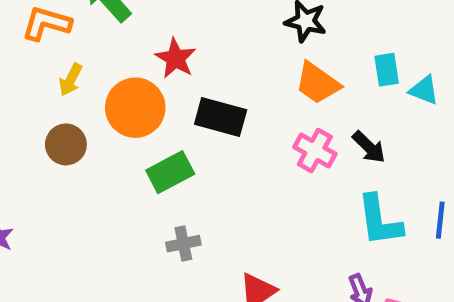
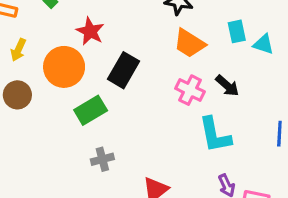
black rectangle: (221, 117) -> (123, 70), turned -72
cyan L-shape: (380, 220) -> (215, 135), moved

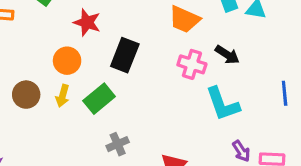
yellow arrow: (18, 50) -> (63, 96), moved
orange circle: (64, 67) -> (67, 61), size x0.7

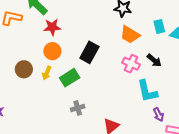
red star: (87, 22) -> (52, 27), moved, turned -30
purple arrow: (241, 151) -> (158, 115), moved

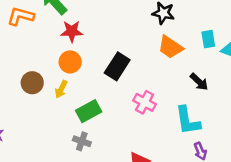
pink cross: (131, 64) -> (145, 102), moved
green rectangle: (70, 78) -> (89, 111), moved
gray cross: (78, 108) -> (82, 141), moved, turned 32

